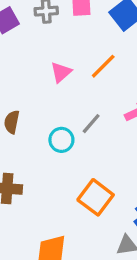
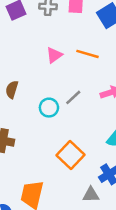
orange line: (103, 66) -> (87, 54), turned 55

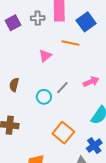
orange line: (87, 54) -> (70, 43), moved

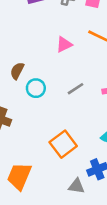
cyan circle: (44, 97) -> (36, 88), moved

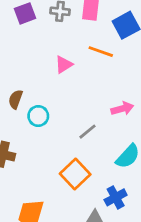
gray line: (75, 89) -> (88, 132), moved

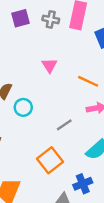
orange line: (101, 52) -> (88, 81), moved
pink triangle: (64, 65) -> (49, 65), turned -35

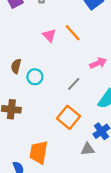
orange line: (88, 81) -> (73, 33), moved, turned 36

